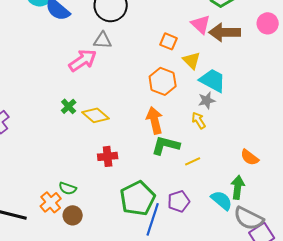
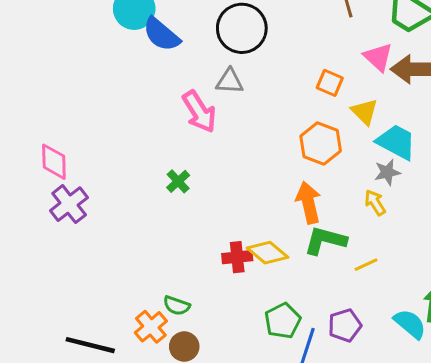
pink arrow: (83, 60) -> (199, 112), turned 92
yellow diamond: (96, 115) -> (268, 253), moved
green pentagon: (138, 198) -> (283, 321), size x0.7

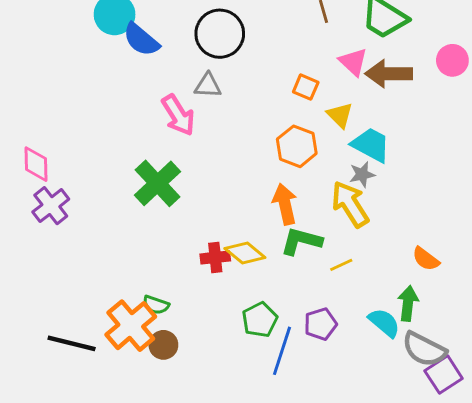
green cross: (178, 181) -> (157, 183), size x2.0
yellow arrow: (375, 203) -> (350, 204), size x1.8
orange cross: (151, 327) -> (131, 326), size x1.6

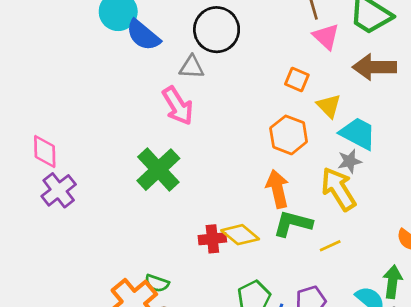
pink triangle: (353, 62) -> (326, 37), moved
gray triangle: (208, 86) -> (192, 67), moved

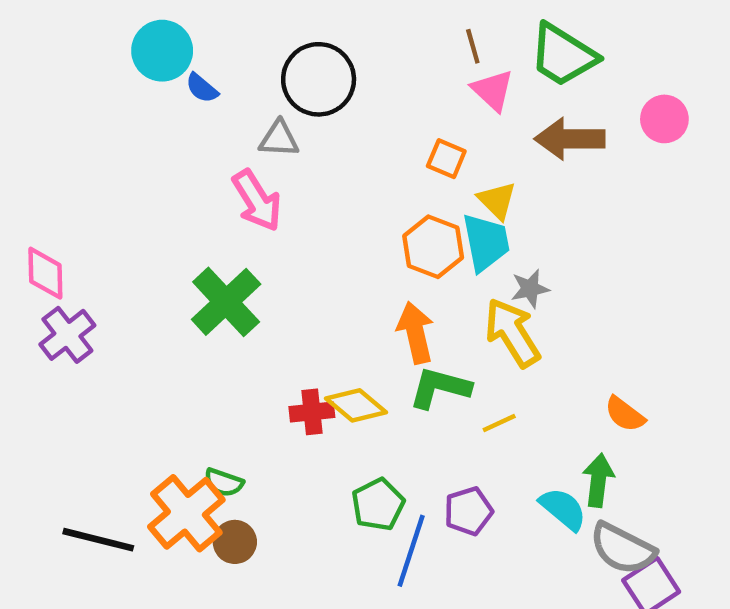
blue semicircle: (143, 35) -> (202, 88), size x0.6
cyan trapezoid: (358, 134) -> (486, 242), moved, turned 51

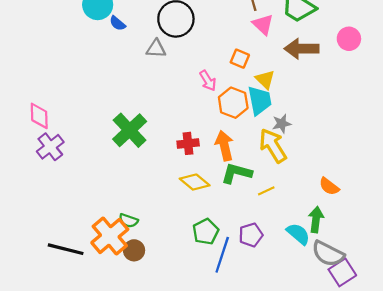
pink arrow: (257, 200) -> (208, 81), moved, size x0.7
red cross: (312, 412) -> (188, 143), moved

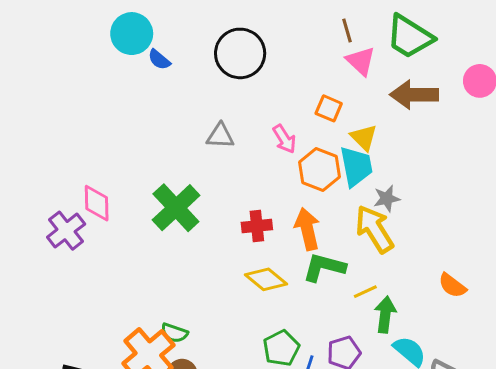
gray triangle: (156, 49) -> (220, 136), moved
pink diamond: (39, 116) -> (97, 203), moved
green arrow: (316, 219) -> (385, 315), moved

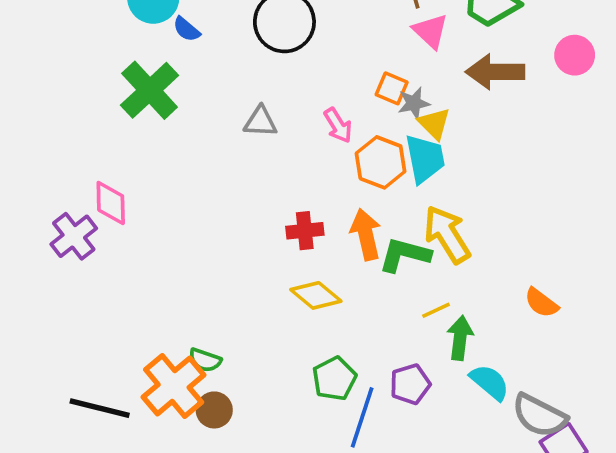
gray star: (387, 199) -> (414, 103), moved
green cross: (176, 208) -> (150, 90), moved
green L-shape: (324, 267) -> (405, 255), moved

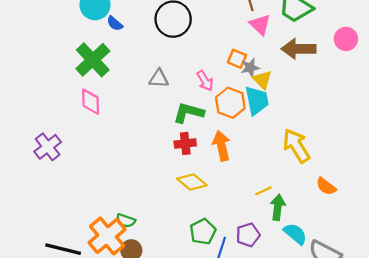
pink diamond: (111, 203) -> (91, 102), moved
yellow arrow: (447, 234) -> (296, 146), moved
green L-shape: (405, 255) -> (189, 113), moved

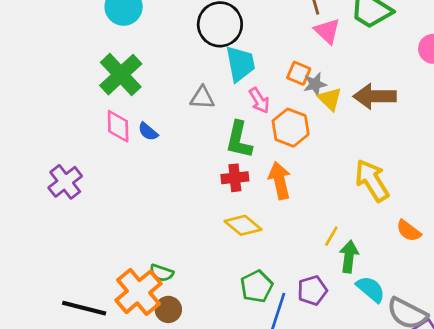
blue semicircle: (115, 24) -> (148, 132), moved
brown arrow: (299, 49) -> (375, 96), moved
cyan trapezoid: (257, 101) -> (240, 64), moved
green L-shape: (189, 113) -> (239, 140), turned -92
yellow line: (263, 191) -> (331, 236), turned -35

